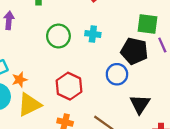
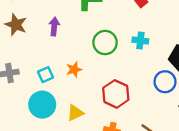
orange star: (20, 80) -> (74, 70), moved
yellow triangle: (29, 105) -> (75, 113), size x0.7

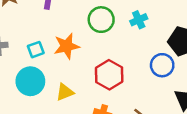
cyan cross: (140, 41) -> (139, 20), turned -35
orange star: (74, 70) -> (66, 46), size x1.5

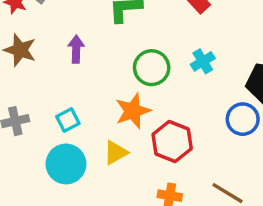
orange star: (66, 46) -> (133, 111), moved
yellow triangle: (65, 92) -> (116, 153), moved

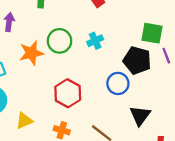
orange star: (133, 111) -> (31, 53), moved
yellow triangle: (116, 153) -> (24, 121), moved

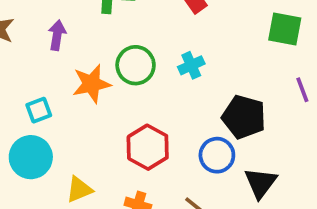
green square: (152, 33) -> (285, 29), moved
black pentagon: (137, 60) -> (244, 117), moved
blue circle: (118, 83) -> (217, 155), moved

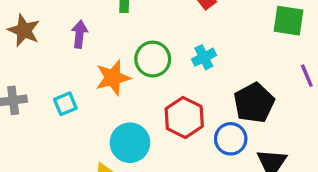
black pentagon: (244, 117) -> (254, 103), turned 30
red hexagon: (148, 147) -> (184, 118), moved
cyan circle: (31, 157) -> (130, 143), moved

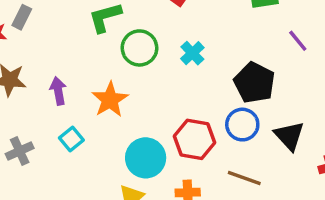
purple arrow: (79, 34) -> (58, 91), moved
green circle: (153, 59) -> (139, 48), moved
red hexagon: (184, 118) -> (194, 139), moved

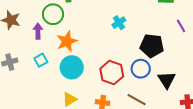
green circle: (139, 48) -> (53, 14), moved
black pentagon: (254, 83) -> (152, 46), turned -30
cyan circle: (146, 158) -> (72, 67), moved

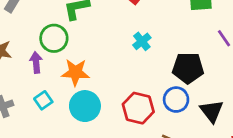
orange star: (67, 41) -> (75, 72), turned 30

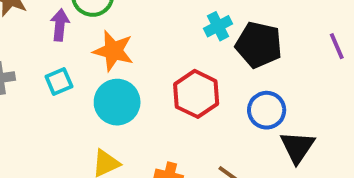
black pentagon: (188, 68) -> (259, 45), moved
blue circle: (176, 100) -> (267, 110), moved
red hexagon: (138, 108) -> (196, 94), moved

